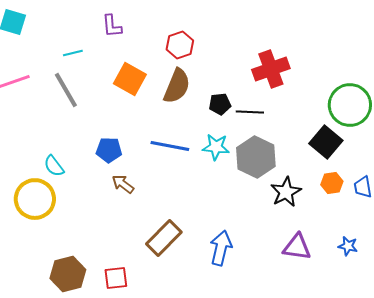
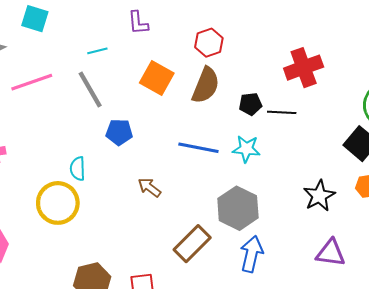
blue pentagon: (109, 150) -> (119, 132), moved
gray hexagon: (256, 157) -> (238, 208), moved
cyan semicircle: (54, 166) -> (78, 169), turned 35

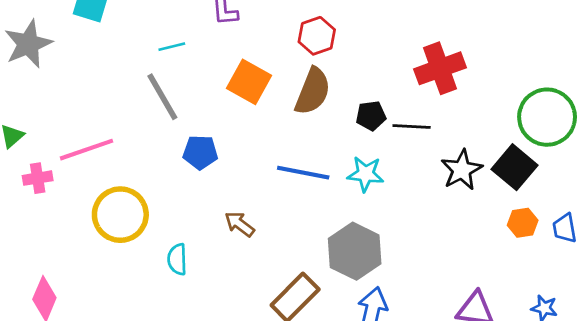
pink line: (32, 82) -> (86, 150), moved
cyan semicircle: (78, 169) -> (177, 259), moved
black star: (319, 196) -> (462, 170), moved
yellow circle: (58, 203) -> (120, 215), moved

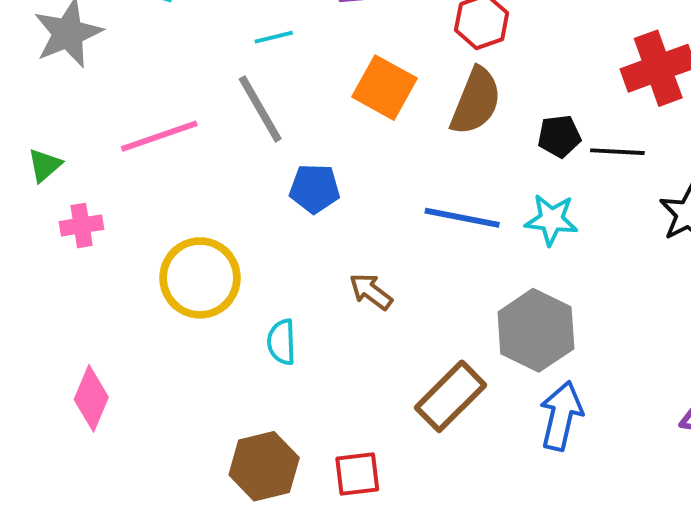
pink line: (86, 150) -> (159, 136), moved

